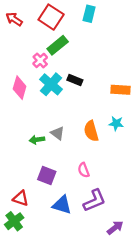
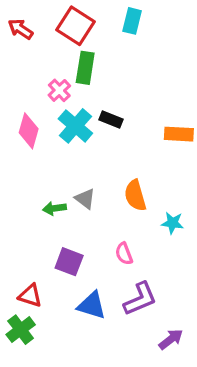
green rectangle: (58, 45) -> (85, 68), turned -42
cyan star: (116, 123) -> (172, 223), moved

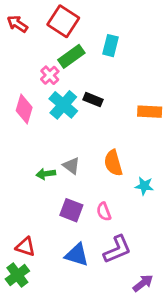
cyan rectangle: (132, 21) -> (111, 46), moved
green rectangle: (85, 68) -> (71, 56), turned 45
purple square: (69, 262) -> (71, 210), moved

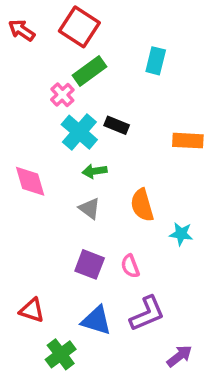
cyan rectangle: (111, 46) -> (156, 61), moved
pink diamond: (24, 109) -> (30, 181), moved, turned -32
green arrow: (46, 174) -> (95, 171), moved
green cross: (17, 275) -> (61, 354), moved

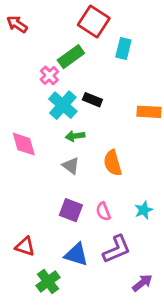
red square: (79, 27) -> (94, 22), moved
cyan star: (181, 234) -> (144, 210), moved, turned -30

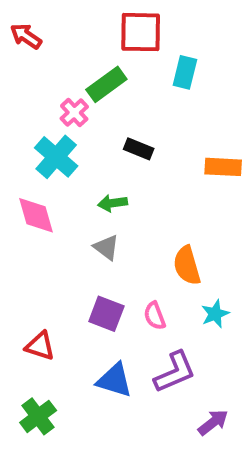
red square: (94, 22) -> (141, 32), turned -32
cyan cross: (63, 105) -> (56, 157), moved
orange semicircle: (113, 163) -> (187, 266), moved
red triangle: (25, 246) -> (40, 346), moved
green cross: (48, 281) -> (38, 416), moved

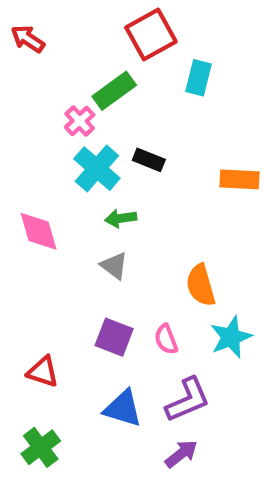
red square: (141, 32) -> (151, 35), turned -30
cyan cross: (56, 157) -> (97, 169), moved
cyan star: (215, 314) -> (231, 337), size x1.4
purple arrow: (213, 422) -> (181, 454), moved

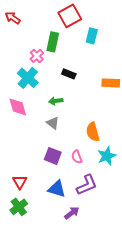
green rectangle: (114, 91) -> (53, 42), turned -42
cyan cross: (97, 169) -> (28, 78), moved
red triangle: (43, 372) -> (20, 182), moved, turned 42
purple arrow: (181, 454) -> (72, 213), moved

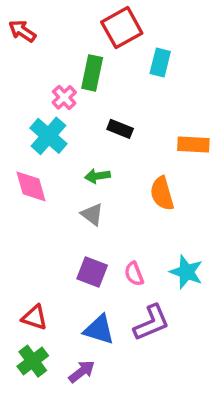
orange semicircle: (93, 132) -> (162, 193), moved
cyan star: (107, 156) -> (186, 272), turned -30
red triangle: (20, 182) -> (34, 317), turned -42
purple arrow: (72, 213) -> (82, 372), moved

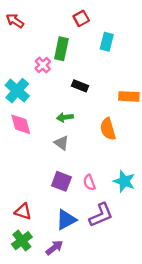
red square: (122, 28) -> (81, 18), size x0.6
cyan cross: (48, 136) -> (17, 91), moved
blue triangle: (99, 330) -> (66, 220), turned -45

